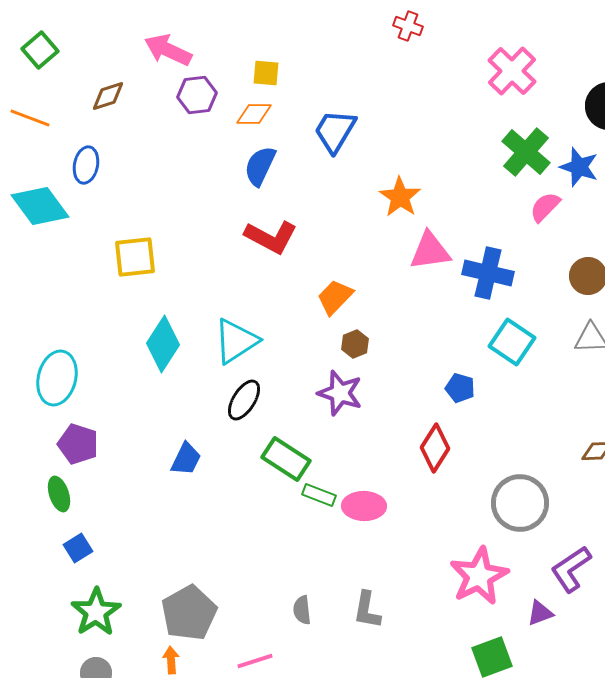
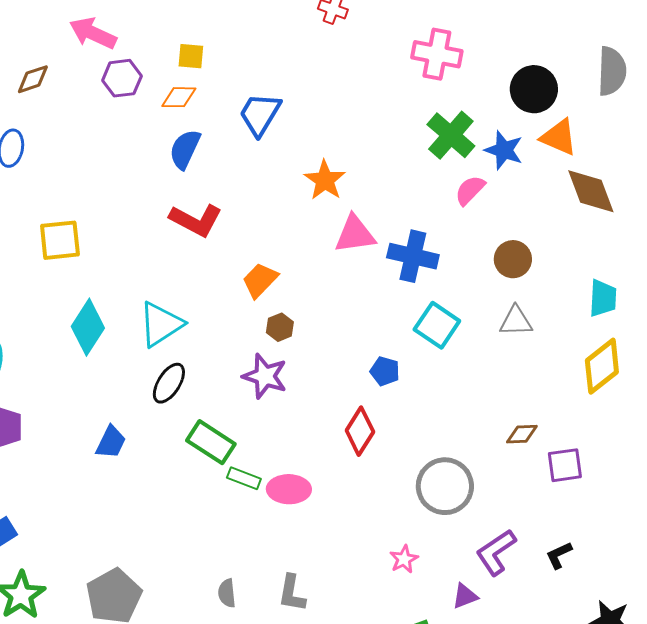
pink cross: (512, 71) -> (437, 54), turned -33
pink star: (479, 576) -> (404, 559), size x0.5

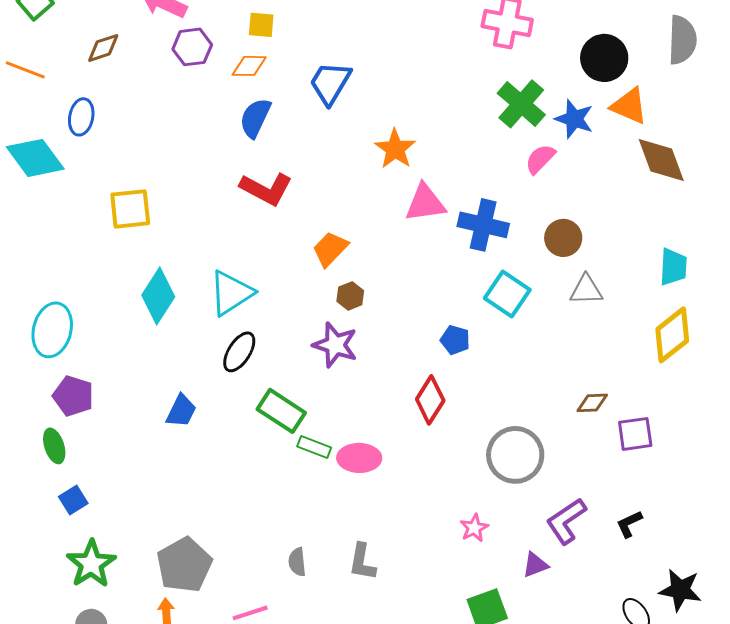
brown circle: (513, 259) -> (563, 238), moved

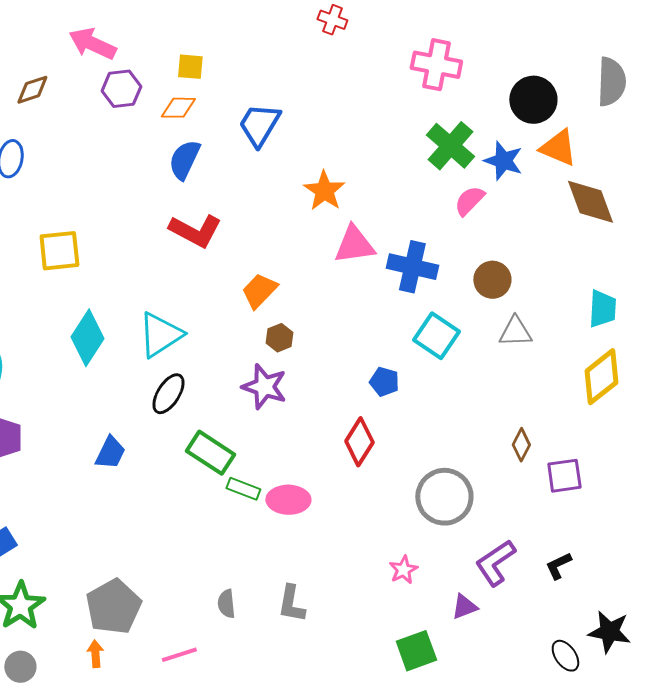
brown diamond: (592, 403) -> (521, 445), turned -60

